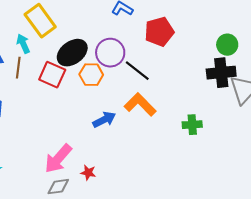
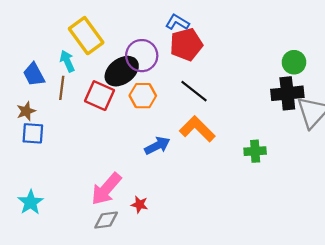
red pentagon: (159, 32) -> (186, 44), moved
purple circle: (110, 53) -> (142, 56), moved

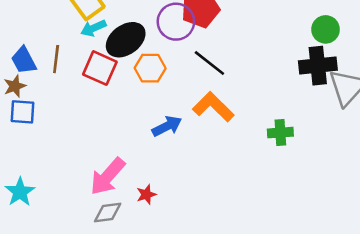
purple circle: (142, 56) -> (176, 22), moved
cyan arrow: (67, 61) -> (93, 28), moved, turned -90
blue trapezoid: (34, 74) -> (24, 60), moved
red star: (139, 205) -> (146, 194), turned -30

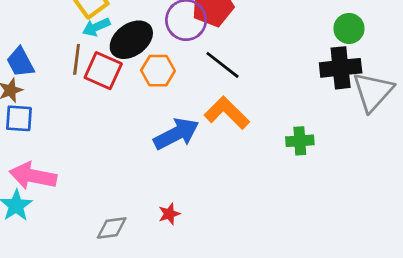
brown line: (56, 59) -> (77, 59), moved
blue arrow: (167, 126) -> (176, 134), size x1.4
pink arrow: (108, 176) -> (33, 176), moved, turned 60
red star: (146, 194) -> (169, 214), moved

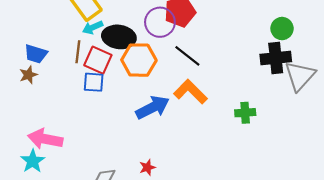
black ellipse: (131, 40) -> (119, 37), turned 44
blue trapezoid: (20, 62) -> (36, 54), turned -45
orange hexagon: (158, 71) -> (139, 60), size x1.4
blue square: (19, 118) -> (94, 82), moved

